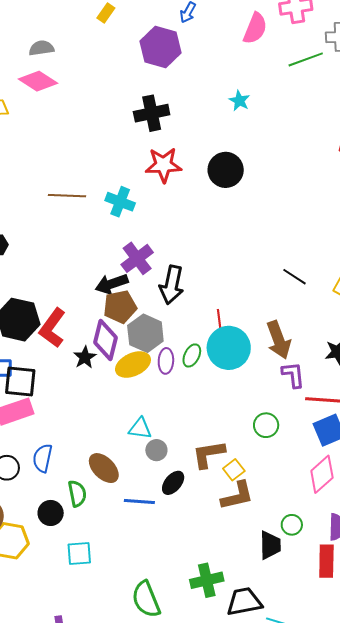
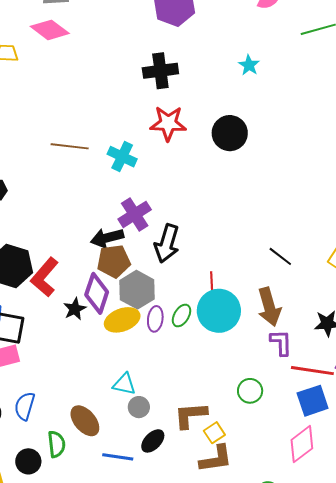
black line: (294, 277) -> (280, 256), moved

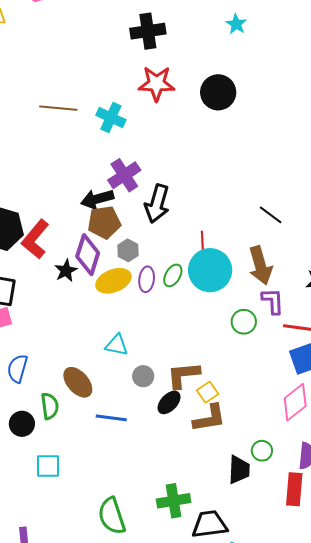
gray hexagon: (137, 290) -> (128, 250), size x0.6
green circle: (250, 391) -> (244, 322), moved
gray circle: (139, 407) -> (143, 376), moved
black ellipse: (153, 441) -> (169, 402), moved

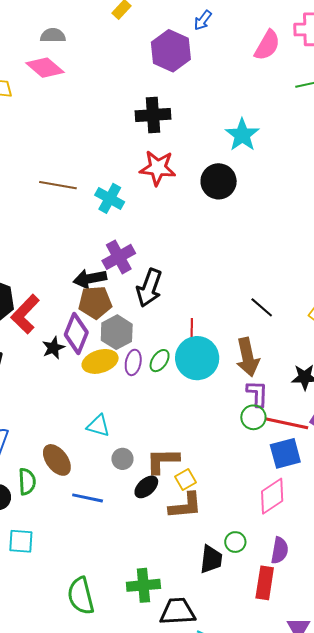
cyan star: (236, 24) -> (242, 135), moved, size x1.6
gray hexagon: (128, 250) -> (117, 332), size x1.5
green circle: (244, 322) -> (253, 417), moved

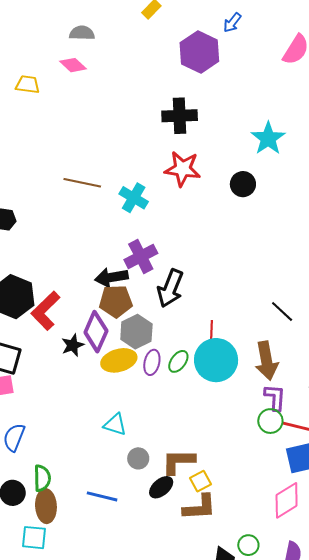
pink diamond: (45, 68) -> (73, 65), size x0.7
black circle: (219, 181) -> (243, 184), size x0.7
brown ellipse: (57, 460) -> (46, 506), moved, turned 32

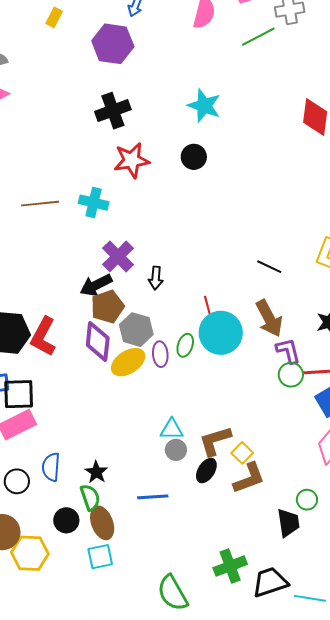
black arrow: (170, 288) -> (156, 278), size x0.6
black star: (73, 345) -> (96, 472), moved
cyan triangle: (115, 425) -> (172, 429), moved

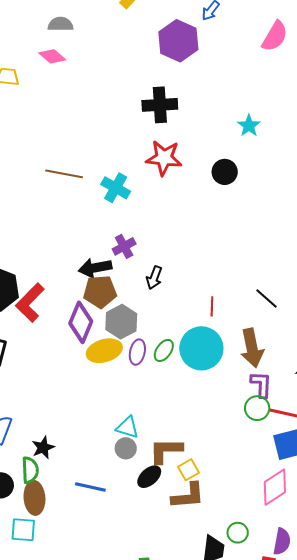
cyan star: (204, 106) -> (249, 126), size x0.7
purple cross: (118, 256) -> (124, 246), size x0.7
red line: (207, 305) -> (212, 306), moved

